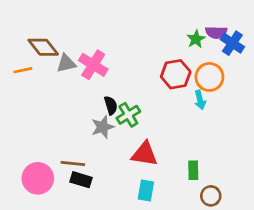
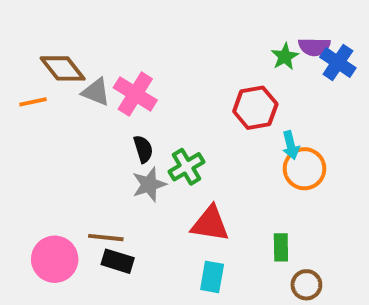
gray triangle: (66, 63) -> (96, 92), turned 35
orange circle: (209, 77) -> (304, 169), moved
black semicircle: (111, 105) -> (143, 149), moved

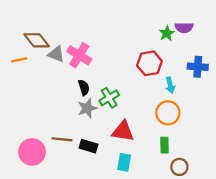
blue cross: (338, 63) -> (198, 67), moved, turned -30
orange circle: (304, 169) -> (168, 113), moved
black rectangle: (118, 261) -> (88, 146), moved

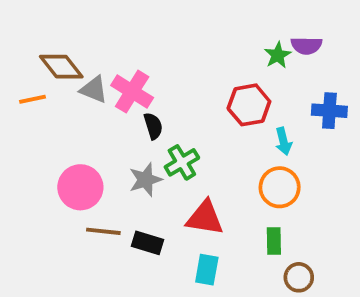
black semicircle: (84, 87) -> (153, 126), moved
pink circle: (32, 152) -> (80, 187), moved

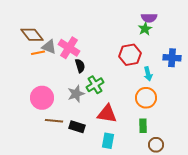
purple semicircle: (306, 46) -> (149, 18), moved
orange line: (33, 99) -> (38, 53), moved

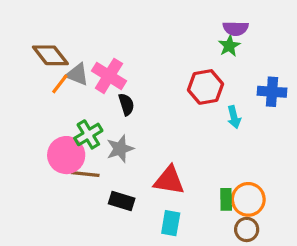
orange line: (38, 53) -> (60, 84), turned -40
green cross: (95, 85) -> (88, 134), moved
orange circle: (146, 98) -> (248, 199), moved
brown line: (54, 121) -> (85, 174), moved

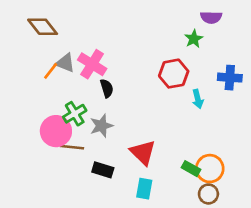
purple semicircle: (236, 28) -> (211, 17), moved
brown diamond: (50, 55) -> (43, 27), moved
red triangle: (169, 180) -> (143, 152), turned 36
green rectangle: (226, 199) -> (191, 169), turned -60

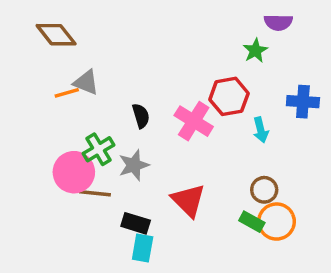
pink cross: (92, 64) -> (194, 121), moved
orange line: (51, 71) -> (67, 93), turned 36
cyan rectangle: (144, 189) -> (143, 248), moved
brown circle: (208, 194) -> (264, 190), moved

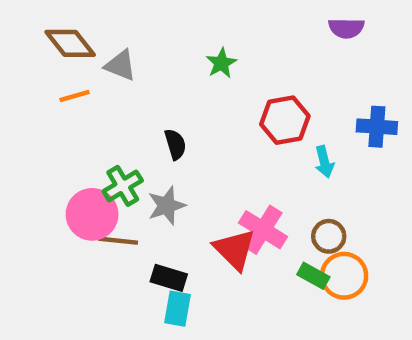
green star: (255, 51) -> (221, 63), moved
gray triangle: (86, 82) -> (121, 65), moved
orange line: (67, 93) -> (75, 96), moved
pink cross: (194, 121) -> (263, 230), moved

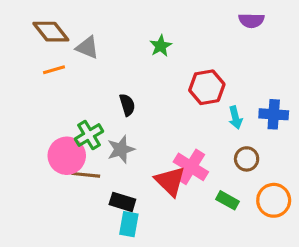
blue cross: (377, 127) -> (274, 114), moved
brown circle: (329, 236) -> (247, 159), moved
orange circle: (344, 276) -> (274, 200), moved

